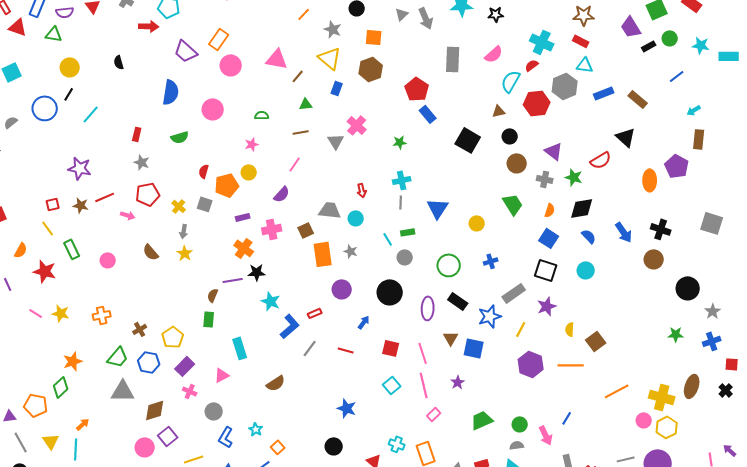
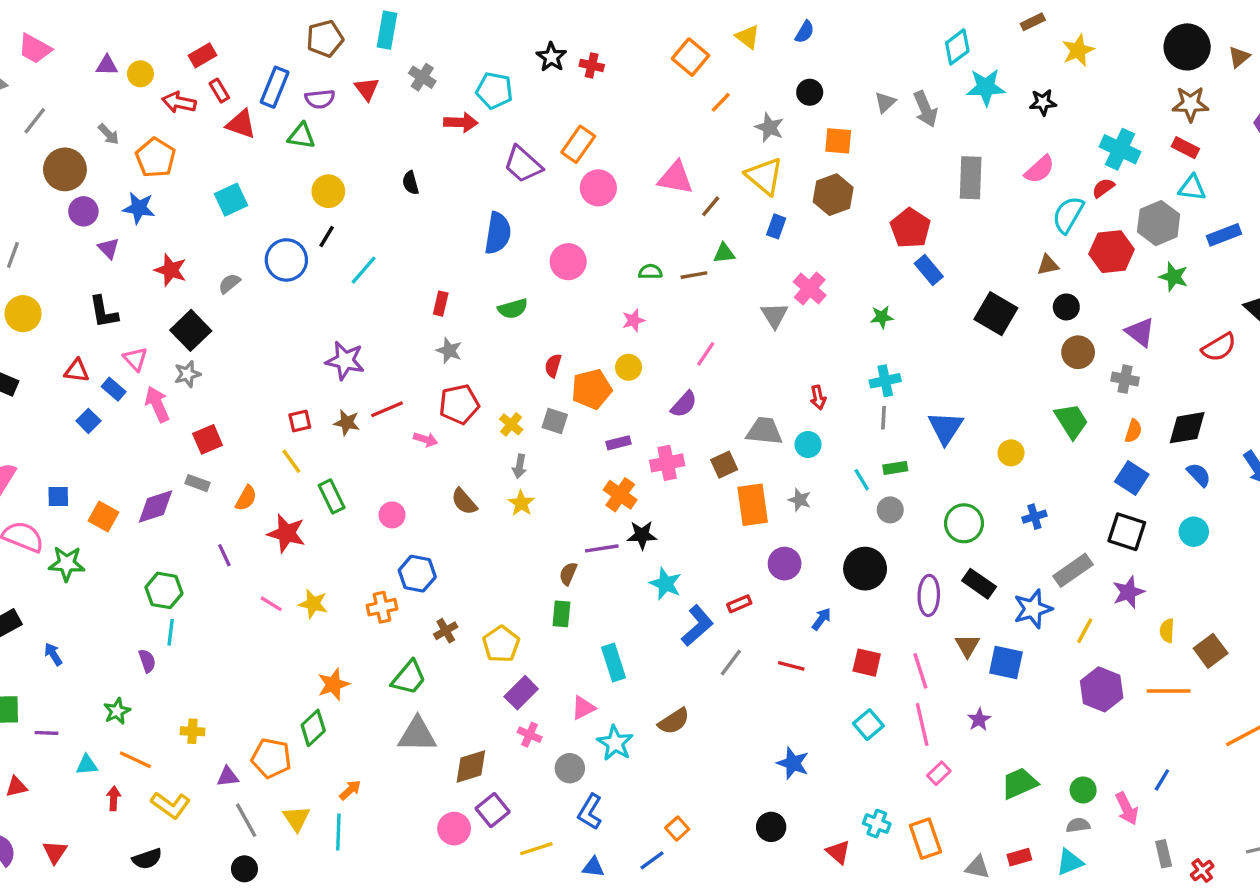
brown line: (301, 132) -> (694, 275), moved
green star: (574, 177) -> (1174, 277), moved
blue hexagon: (149, 362) -> (417, 574), moved
cyan star: (256, 429) -> (615, 743), moved, size x1.5

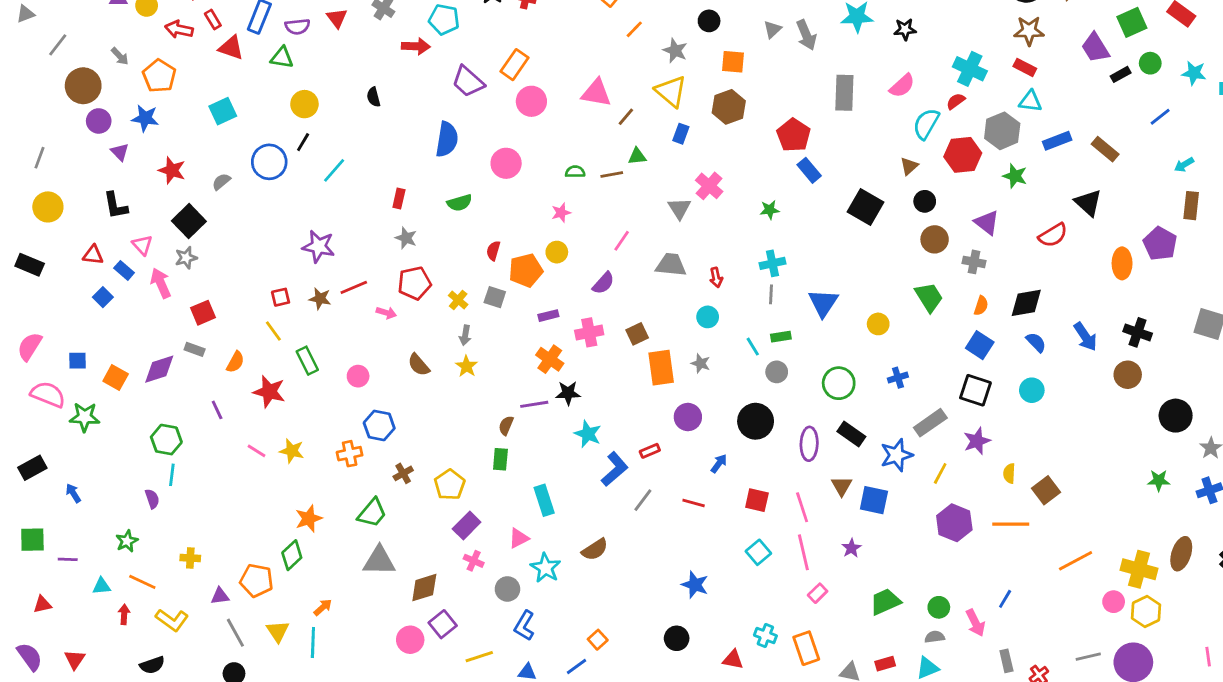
brown triangle: (1048, 265) -> (909, 166), turned -30
gray trapezoid: (764, 431) -> (671, 265), moved
red triangle: (838, 852) -> (733, 659), turned -30

